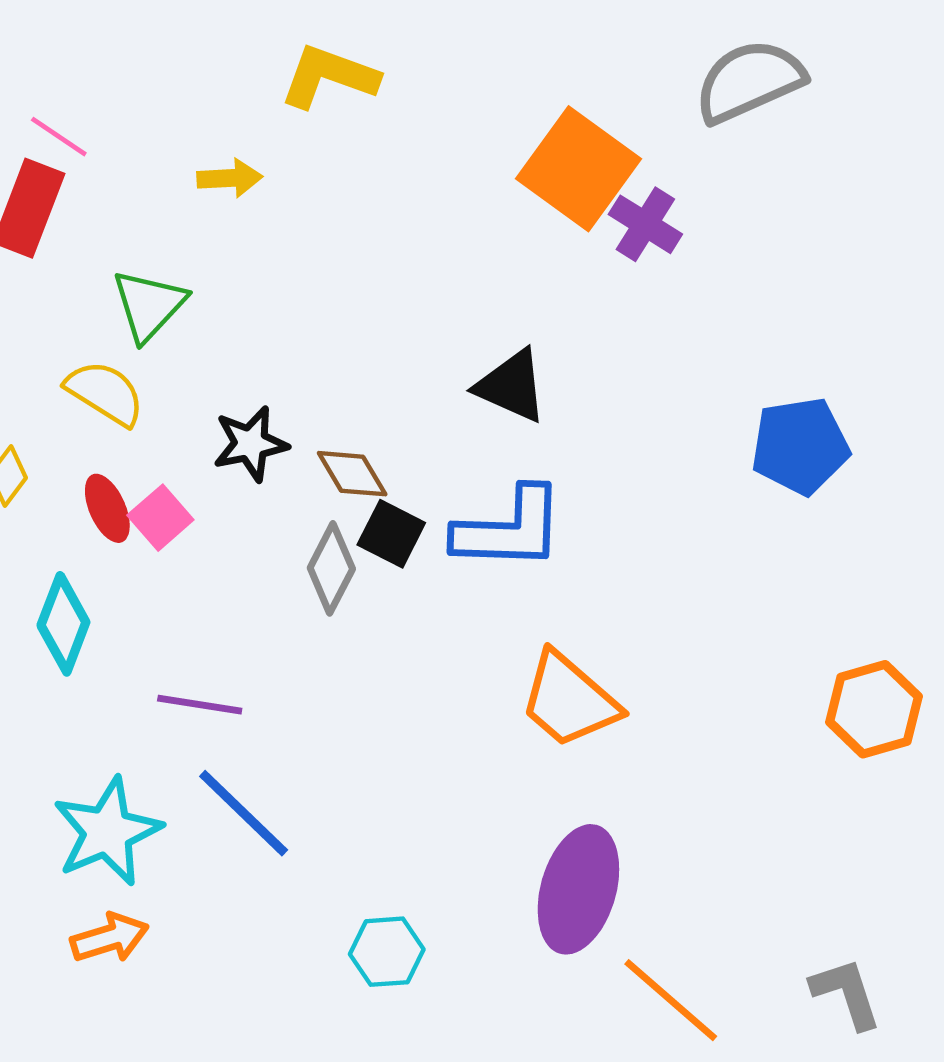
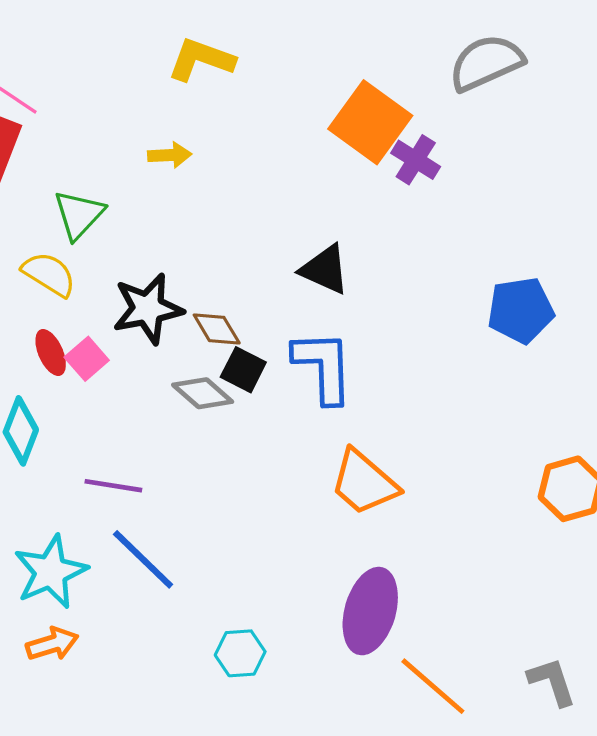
yellow arrow: (230, 178) -> (170, 155), moved
black star: (250, 444) -> (148, 309), size x1.4
blue L-shape: (509, 529) -> (323, 367), turned -94
gray diamond: (331, 568) -> (203, 393), turned -76

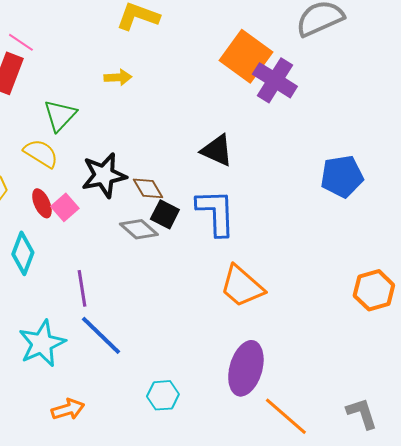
purple cross: (416, 160) -> (275, 80), size x1.4
purple line: (113, 486) -> (82, 288), turned 72
orange arrow: (52, 644) -> (68, 409), moved

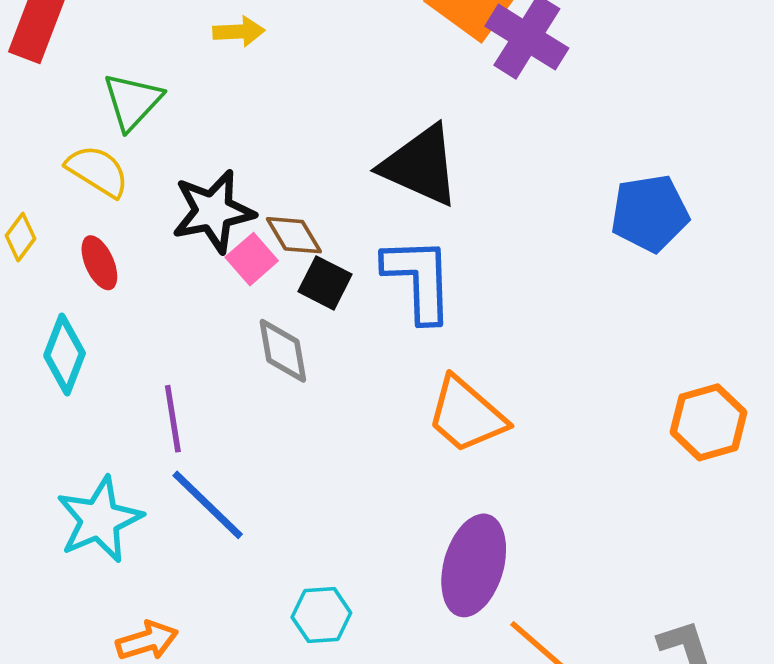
black triangle: (217, 150) -> (420, 166), size x1.4
pink square: (65, 207) -> (252, 259), moved
gray diamond: (139, 229) -> (283, 351), moved, turned 39

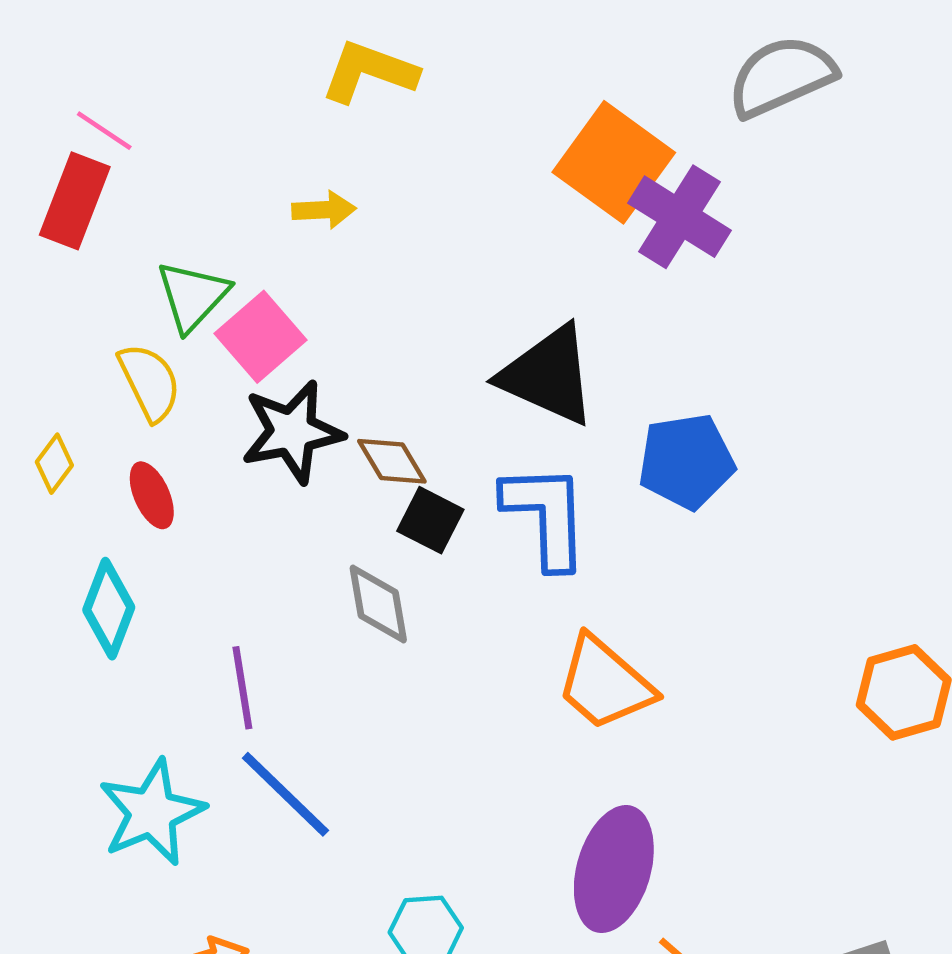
yellow semicircle: (98, 171) -> (150, 382), turned 32
blue pentagon: (650, 213) -> (686, 461), moved
pink square: (252, 259) -> (260, 337), moved, size x1.4

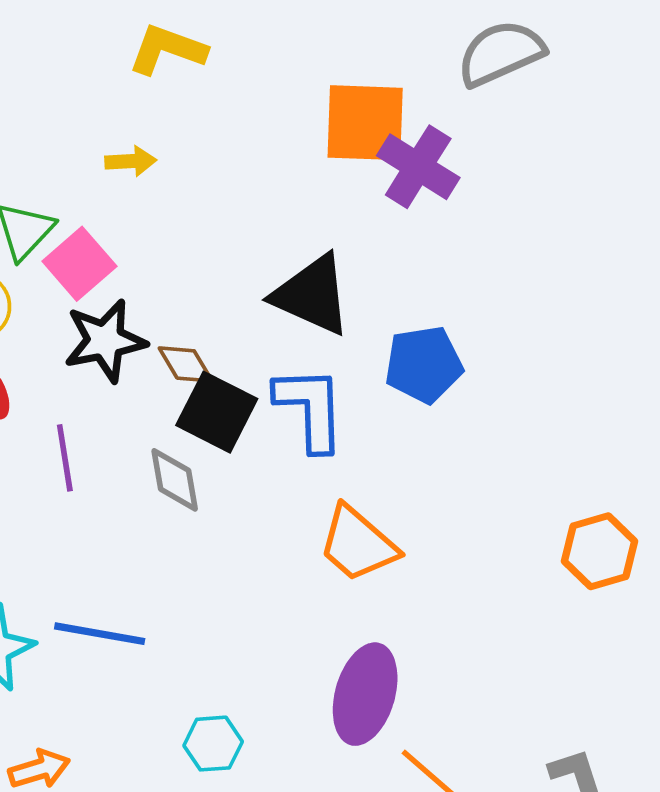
orange square: (614, 162) -> (365, 123), turned -34
black square: (430, 520) -> (217, 412), size x1.5
purple line: (242, 688) -> (65, 458), moved
blue line: (285, 794) -> (100, 634), turned -34

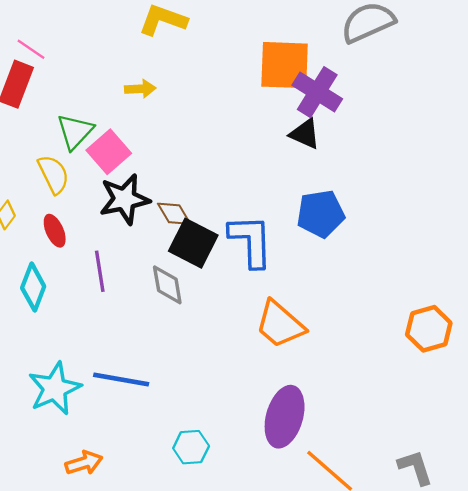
black triangle: (312, 295) -> (305, 134), moved, size x0.6

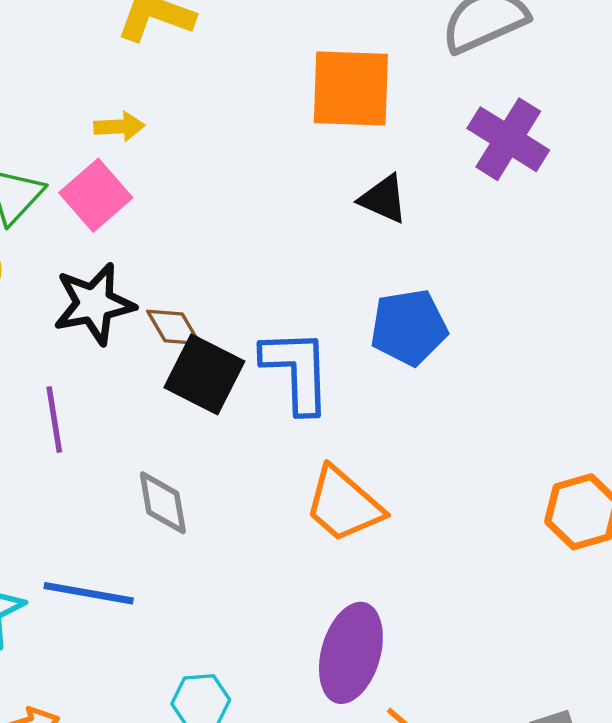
purple cross: (317, 92) -> (508, 139), moved
pink square: (109, 152) -> (96, 195), moved
gray diamond: (167, 285) -> (163, 503), moved

